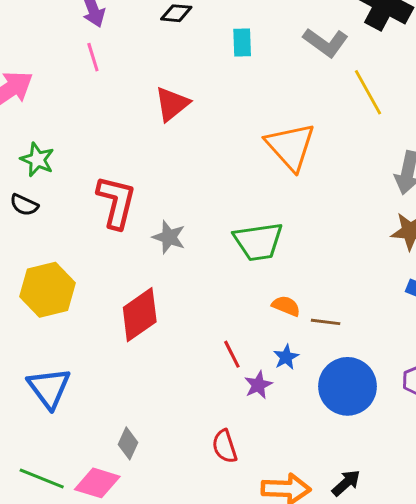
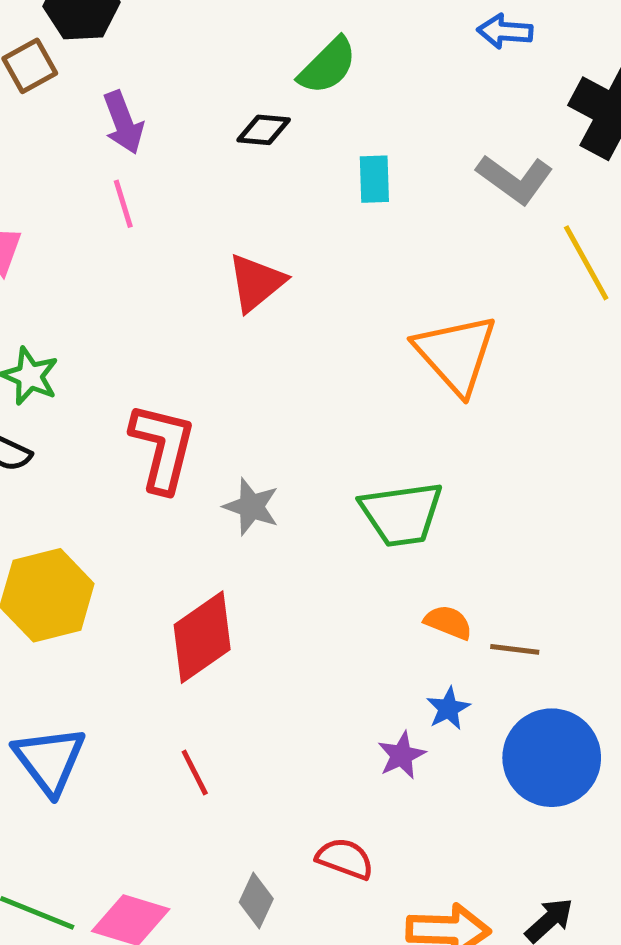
red line: (232, 354) -> (195, 772), moved
gray diamond: (128, 443) -> (256, 901), moved
red semicircle: (225, 446) -> (345, 859), turned 128

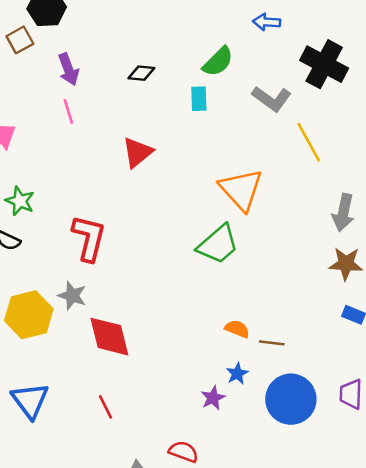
green semicircle: (328, 66) -> (218, 62), moved
gray star: (251, 507) -> (72, 296), moved
green trapezoid: (401, 514) -> (218, 244), moved, turned -33
red diamond: (202, 637) -> (109, 337), turned -69

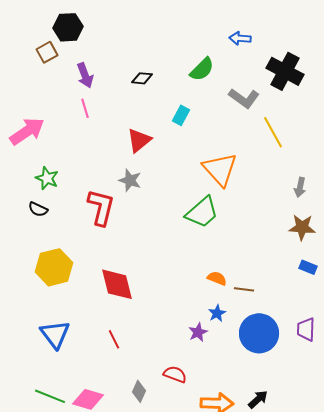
cyan rectangle: (199, 99) -> (181, 115), moved, turned 30
gray arrow: (343, 212) -> (300, 187), size x0.7
gray star: (72, 296) -> (130, 180), moved

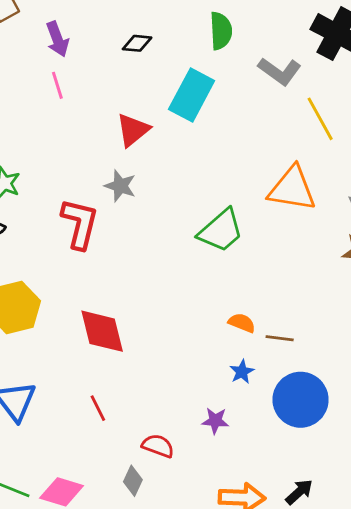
green semicircle: (202, 69) -> (221, 31), turned -48
cyan rectangle: (181, 115) -> (192, 95), size x1.8
orange triangle: (220, 169) -> (292, 189), moved, turned -39
purple star: (198, 332) -> (215, 421), moved, turned 30
red semicircle: (175, 374) -> (158, 446), moved

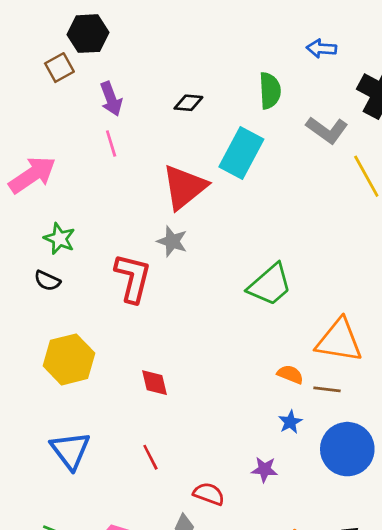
red triangle: (133, 130) -> (184, 187), size x1.4
orange triangle: (292, 189) -> (339, 340), moved
red diamond: (102, 331) -> (155, 383), size x0.6

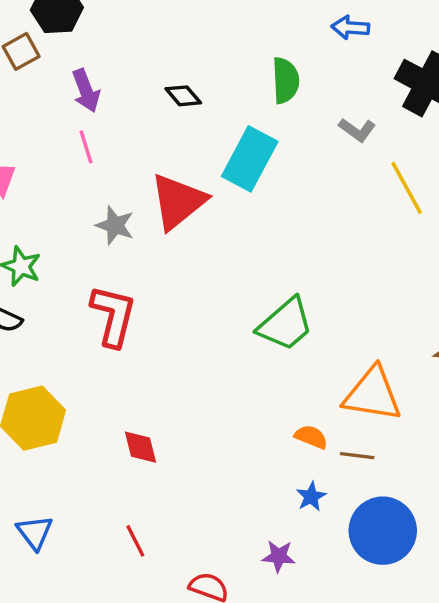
black diamond: (188, 103) -> (183, 96), turned 44
gray L-shape: (327, 130) -> (357, 130), size x0.7
gray star: (172, 241) -> (115, 225), moved
blue triangle: (70, 450) -> (35, 532), size x0.7

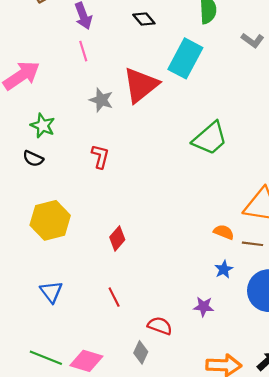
red L-shape: (113, 316) -> (100, 156), size x0.6
green trapezoid: (285, 324) -> (210, 138), moved
red diamond: (141, 447) -> (117, 238), turned 55

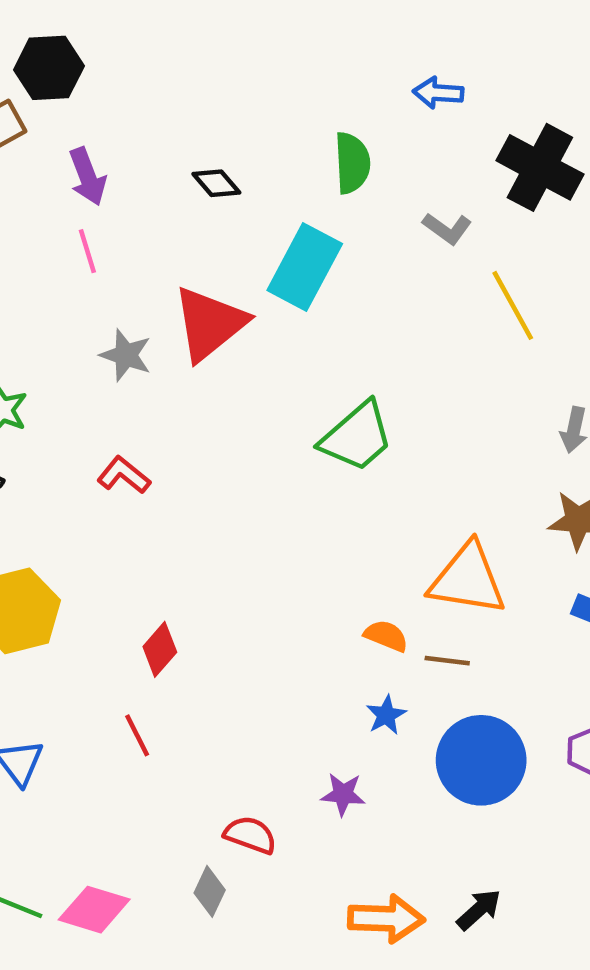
red L-shape: (100, 156) -> (124, 475), turned -65
red line: (114, 297) -> (137, 735), moved

